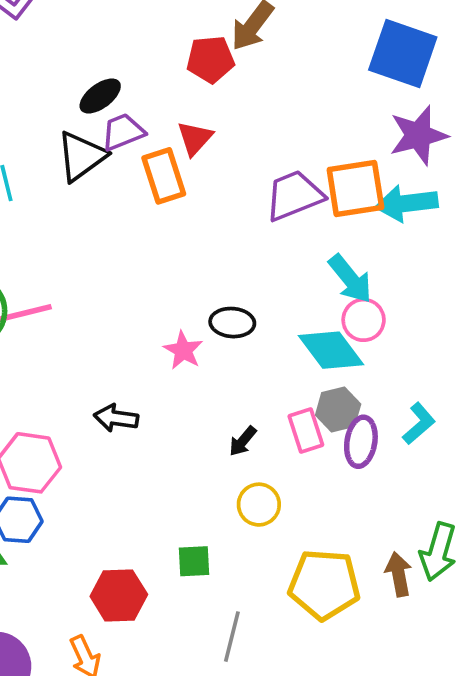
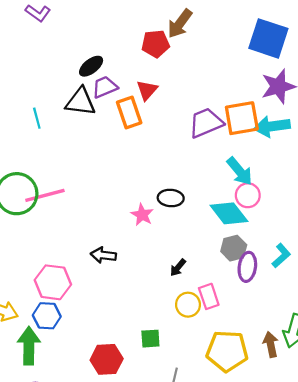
black triangle: (81, 156) -> (81, 102), turned 44
pink rectangle: (306, 431) -> (209, 296), moved

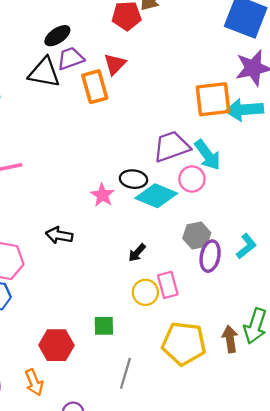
purple trapezoid: (206, 123) -> (172, 146), moved
pink circle: (248, 195) -> (192, 179), moved
cyan diamond: (229, 213) -> (156, 196), moved, turned -33

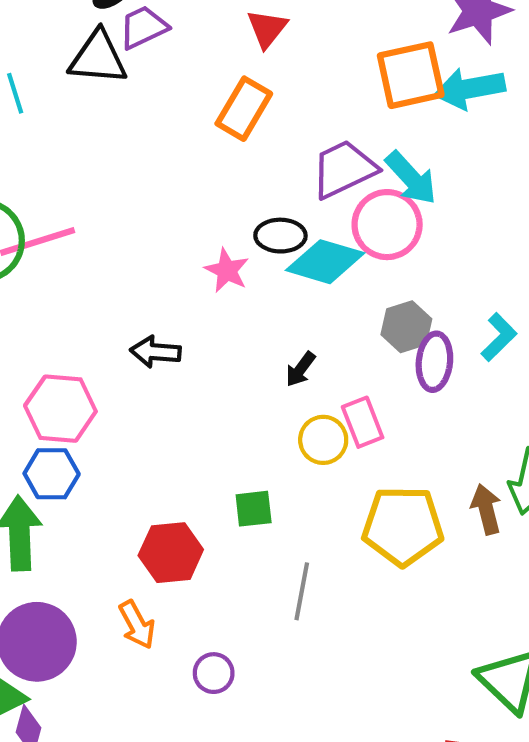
red triangle: (115, 64) -> (267, 28), moved
orange rectangle: (95, 87) -> (244, 109), moved, turned 52
pink circle: (192, 179) -> (387, 225), size x1.4

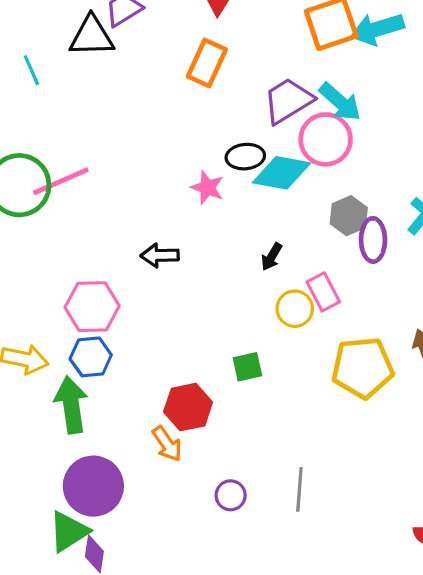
gray line: (302, 591) -> (299, 489), moved
orange arrow: (137, 625) -> (167, 444), moved

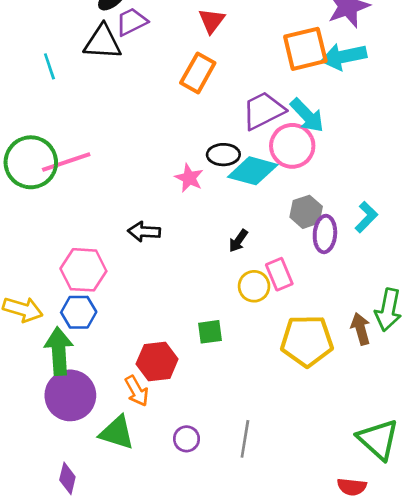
purple circle: (93, 486) -> (70, 395), moved
green triangle: (69, 531) -> (117, 433), moved, turned 45

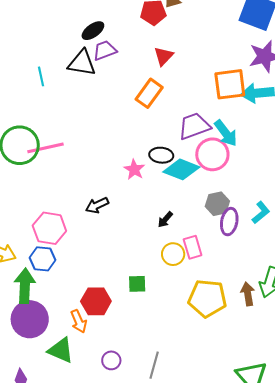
black arrow: (144, 232) -> (97, 205), turned -35

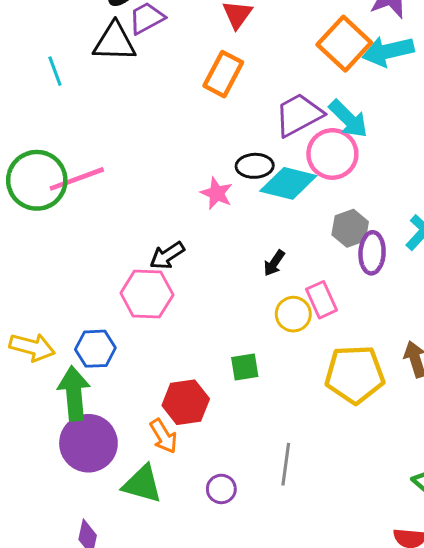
orange square: (230, 84) -> (344, 44), turned -32
pink hexagon: (49, 228) -> (147, 294), moved
gray line: (154, 365) -> (286, 464), moved

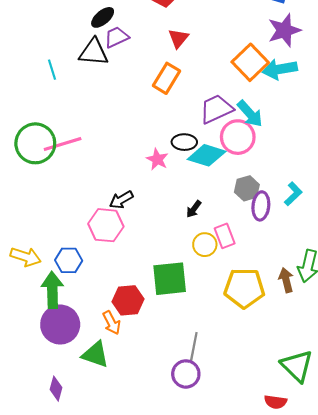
green square: (245, 367) -> (170, 279), size x1.8
purple circle: (221, 489) -> (186, 374), moved, size x1.4

